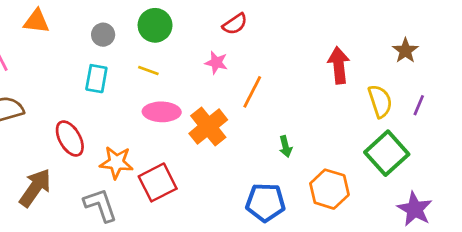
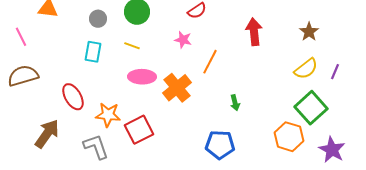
brown star: (405, 51) -> (309, 32), moved
red arrow: (339, 65) -> (254, 32), moved
yellow semicircle: (380, 101) -> (306, 69), turned 70
orange hexagon: (329, 189) -> (289, 137), moved

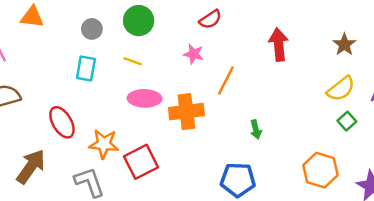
orange cross: (177, 88) -> (186, 112), turned 32
green square: (311, 108) -> (347, 121), moved, size x0.5

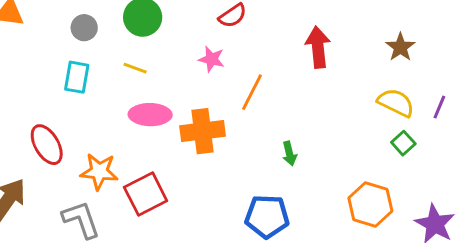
yellow semicircle: (341, 89) -> (396, 103), turned -116

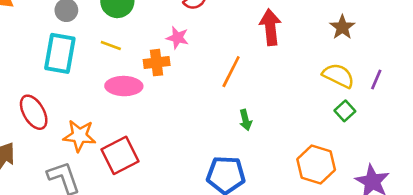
cyan rectangle: (77, 77) -> (60, 53), size x1.4
orange line: (252, 92) -> (231, 72), moved
orange cross: (203, 131) -> (157, 63), moved, size x0.7

